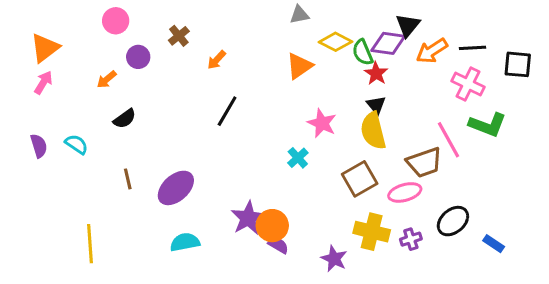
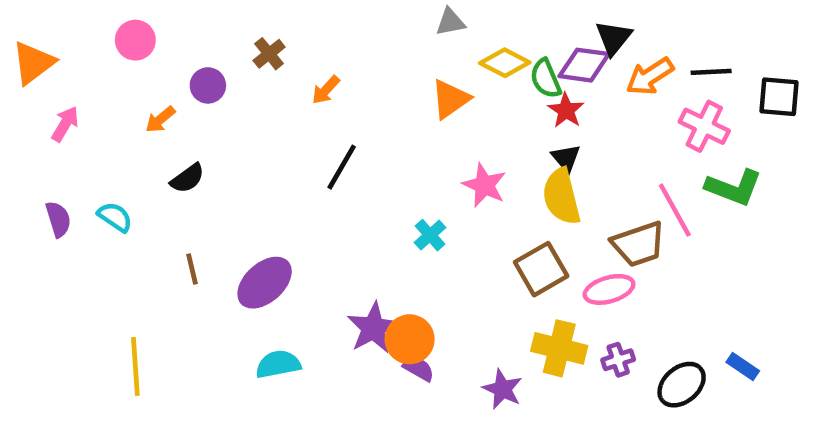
pink circle: (116, 21) -> (135, 40), moved
orange triangle: (45, 48) -> (33, 63), moved
cyan cross: (298, 158) -> (430, 235), moved
black ellipse: (453, 221) -> (682, 385), moved

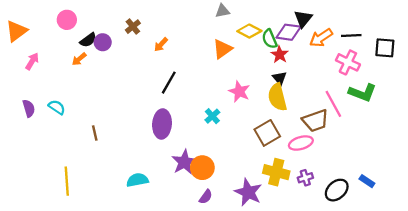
black semicircle: (187, 178) -> (88, 40), moved
purple ellipse: (265, 283) -> (162, 124), moved, turned -44
purple semicircle: (419, 369) -> (206, 197), moved, turned 96
purple star: (503, 389) -> (248, 192), size x1.4

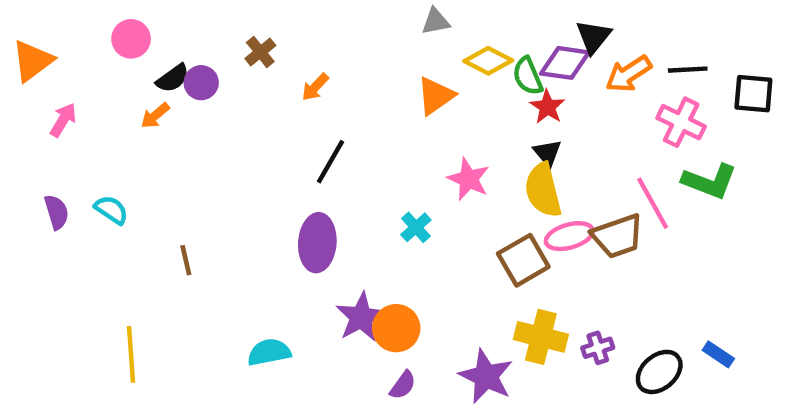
pink ellipse: (301, 143) -> (569, 236), moved

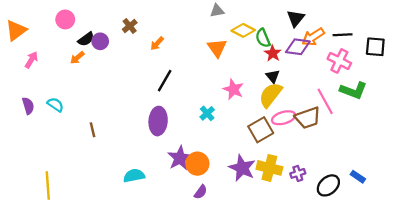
purple diamond: (565, 63) -> (298, 47), moved
orange triangle: (436, 96) -> (217, 48), turned -30
yellow semicircle: (543, 190) -> (271, 95), turned 52
yellow line: (131, 354) -> (48, 185), moved
purple star: (486, 376) -> (242, 168), moved

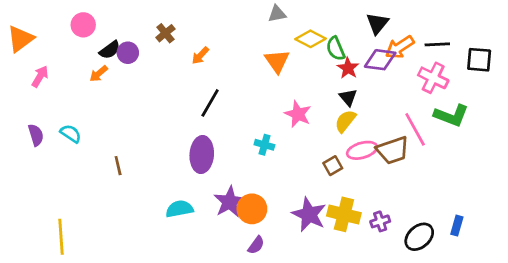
yellow semicircle: (271, 95) -> (345, 121), size x0.7
cyan cross: (207, 113) -> (264, 145), turned -32
brown square: (261, 130) -> (333, 166), size x0.6
cyan semicircle: (134, 176) -> (179, 209), moved
blue rectangle: (358, 177) -> (457, 226), turned 72

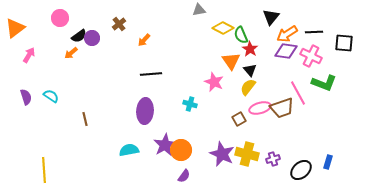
purple diamond: (380, 60) -> (286, 51), moved
orange triangle: (277, 61) -> (231, 61), moved
black line: (210, 103) -> (151, 74), turned 55

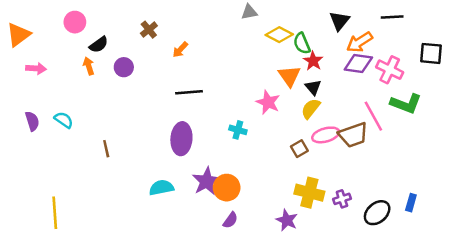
black line: (314, 32) -> (392, 17), moved
purple circle: (92, 38) -> (124, 67), moved
orange arrow: (71, 53) -> (89, 66), turned 112
pink arrow: (29, 55) -> (36, 68), turned 63
purple star: (222, 154) -> (287, 220), moved, size x0.7

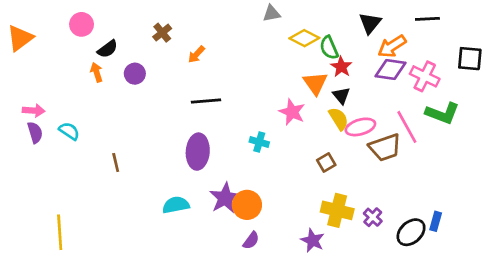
pink arrow: (36, 68) -> (34, 111), moved
yellow semicircle: (311, 109) -> (339, 119), turned 110
pink ellipse: (326, 135) -> (360, 127), moved
purple cross: (342, 199) -> (373, 217), turned -30
blue rectangle: (411, 203) -> (436, 221), moved

